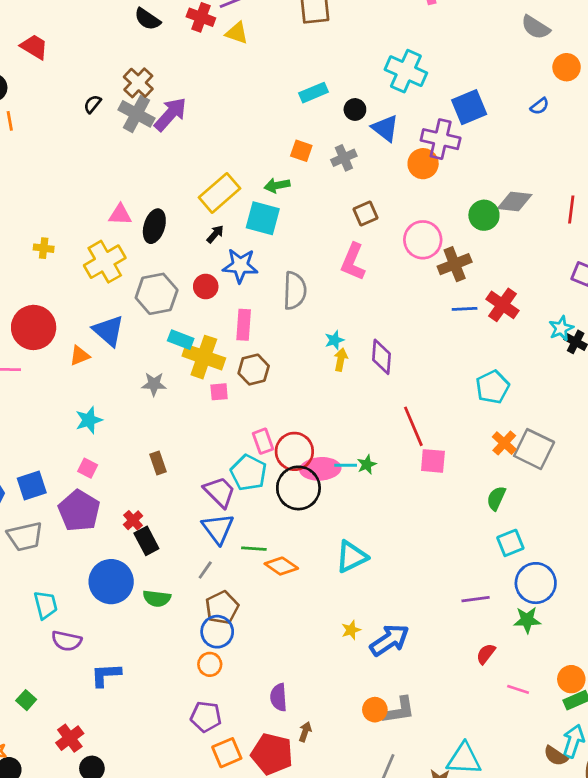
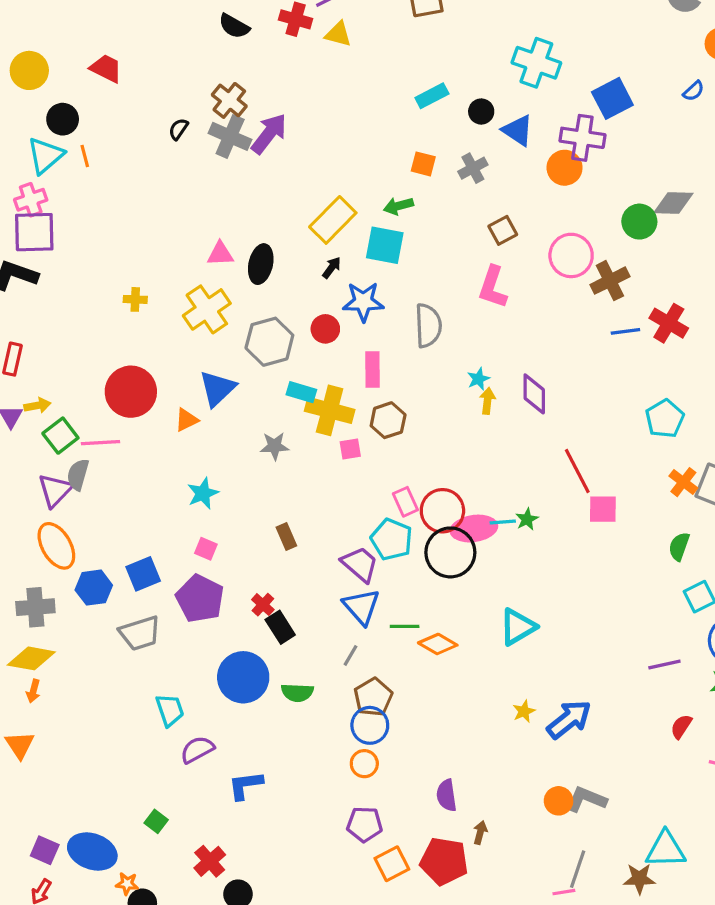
blue triangle: (108, 331) -> (217, 389), turned 40
purple semicircle: (67, 641) -> (197, 750), turned 144
gray L-shape: (399, 710) -> (586, 799), turned -144

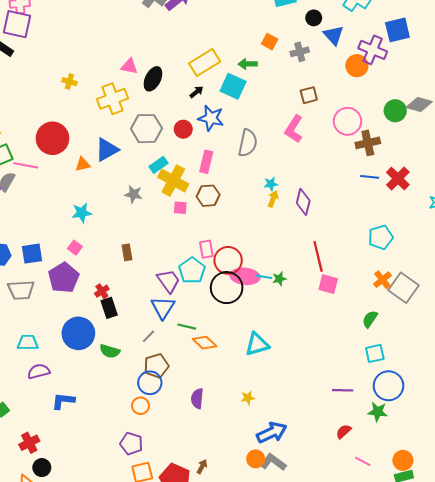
cyan rectangle: (301, 392) -> (158, 165), turned -66
cyan trapezoid: (170, 710) -> (28, 342), turned -85
blue arrow: (569, 719) -> (272, 433), moved
purple semicircle: (446, 795) -> (197, 399), moved

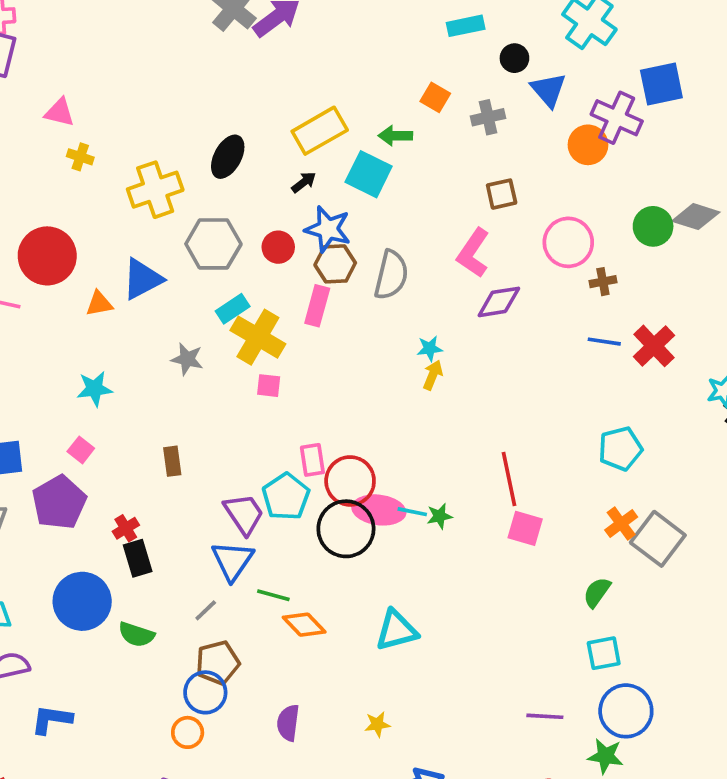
pink triangle: (129, 66) -> (60, 112), moved
brown cross: (368, 143) -> (603, 282), size x0.6
brown hexagon: (208, 196) -> (335, 264), moved
purple diamond: (303, 202) -> (499, 302), moved, turned 65

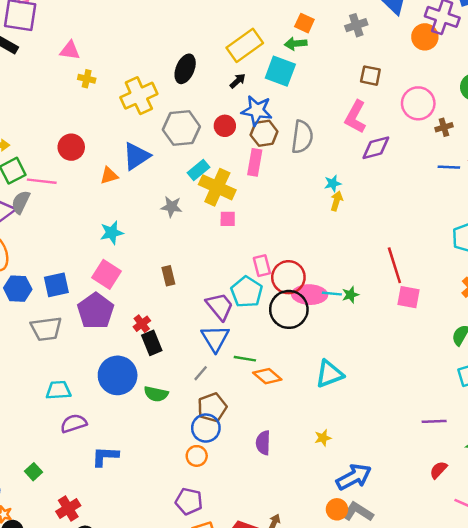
orange square: (435, 97) -> (304, 23), moved
brown square: (502, 194) -> (370, 76), turned 30
red circle: (47, 256) -> (71, 147), size x0.7
pink square: (81, 450) -> (107, 274), size x1.6

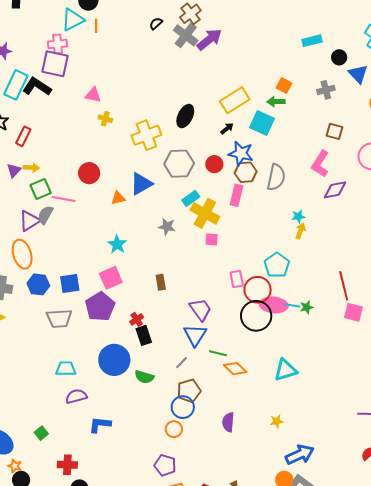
cyan star: (112, 233) -> (117, 244), turned -30
pink square: (107, 274) -> (111, 278), turned 30
cyan pentagon: (247, 292) -> (277, 265), moved
red cross: (68, 509) -> (67, 465), turned 30

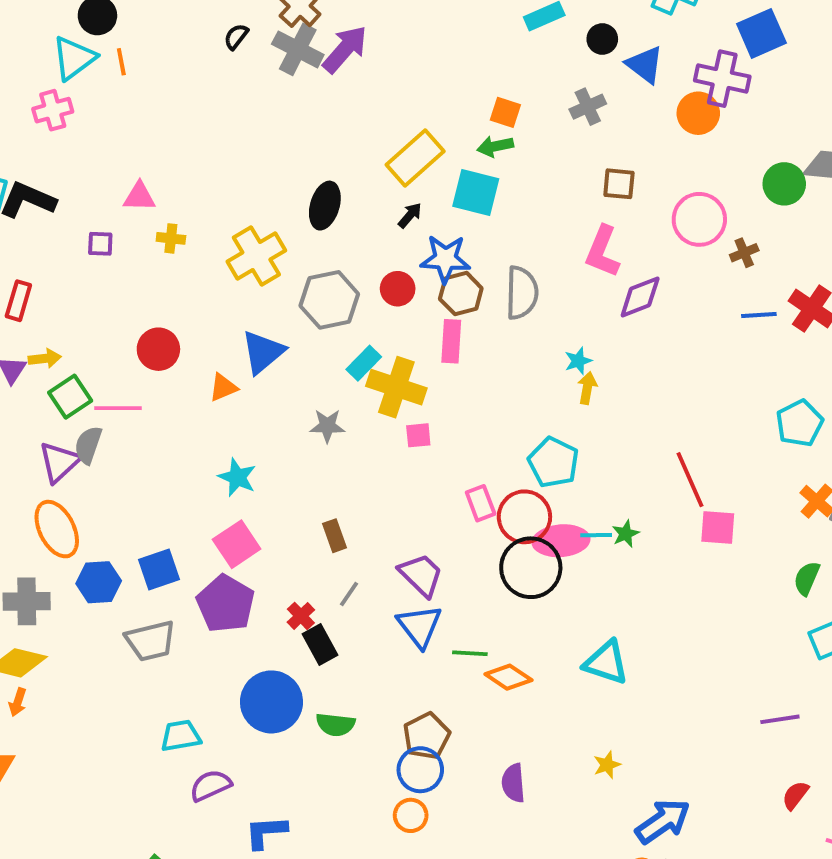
purple square: (55, 64) -> (100, 244), moved, size x0.5
gray line: (181, 363) -> (349, 594), moved
cyan triangle: (285, 370) -> (606, 663), turned 45

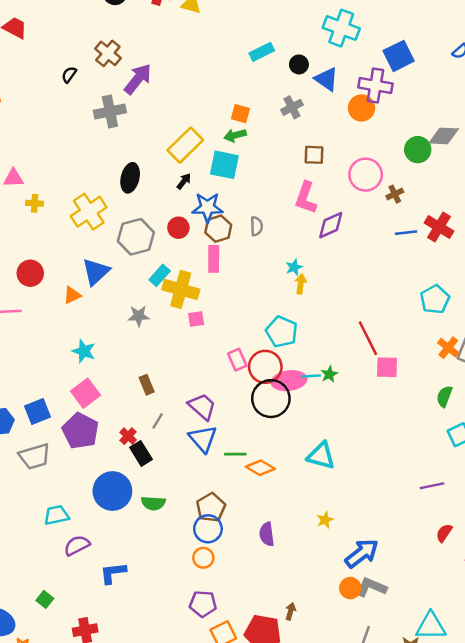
gray cross: (298, 49) -> (110, 112), moved, turned -36
gray semicircle: (522, 293) -> (256, 226), size x0.6

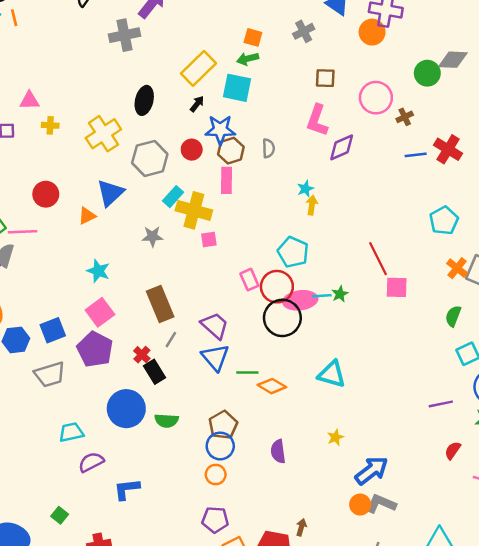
brown rectangle: (147, 385) -> (160, 304), size x1.8

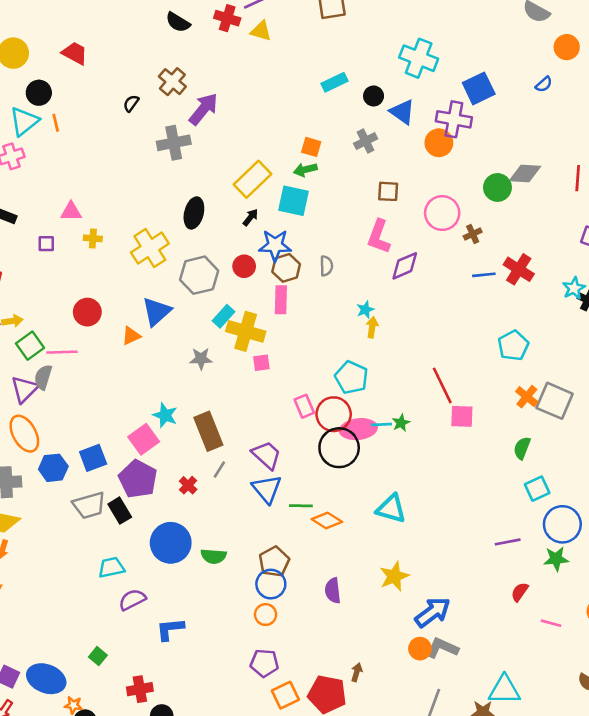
cyan star: (98, 271) -> (165, 415), moved
black rectangle: (154, 372) -> (120, 511), moved
yellow star: (335, 437) -> (394, 576), size x1.6

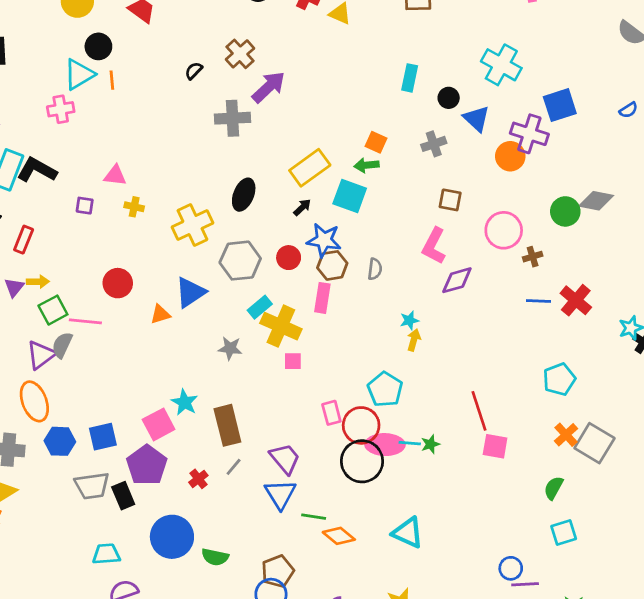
cyan rectangle: (334, 82) -> (410, 78), turned -60
blue circle: (562, 524) -> (511, 568), moved, size x0.6

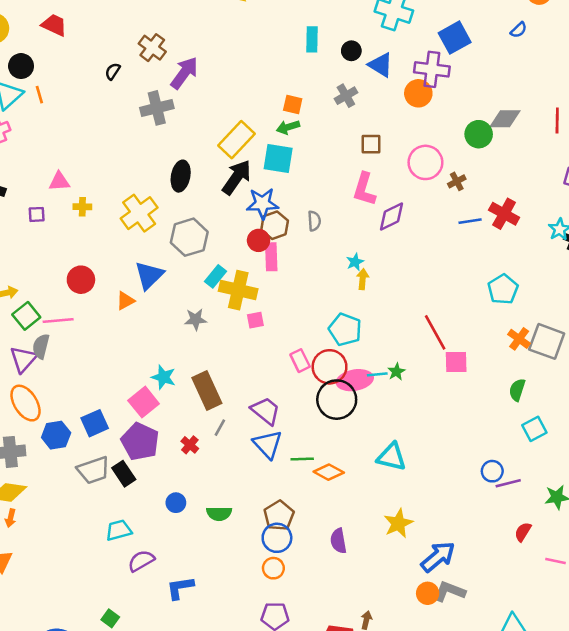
black arrow: (302, 207) -> (237, 177), size x2.0
red circle: (289, 258) -> (259, 240), moved
blue circle: (172, 537) -> (176, 503), size x0.5

